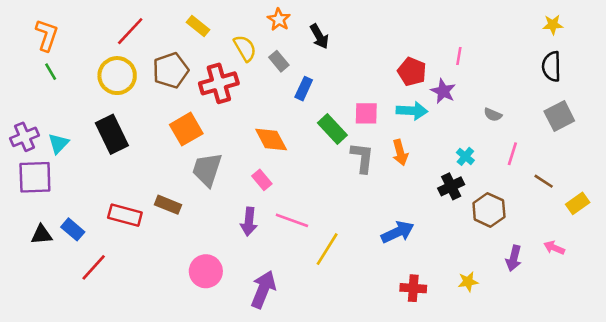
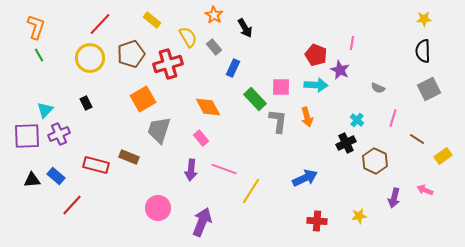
black rectangle: (112, 134) -> (86, 103), size x0.5
purple cross: (24, 137) -> (59, 134), moved

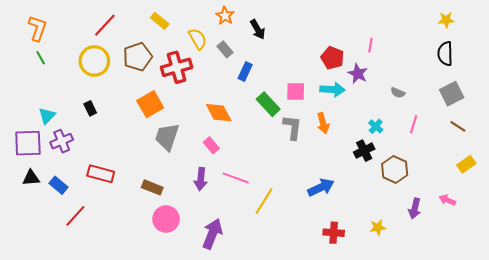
brown line: (417, 139) -> (458, 126), moved
brown rectangle: (129, 157) -> (152, 187), moved
black triangle: (32, 180) -> (31, 178), moved

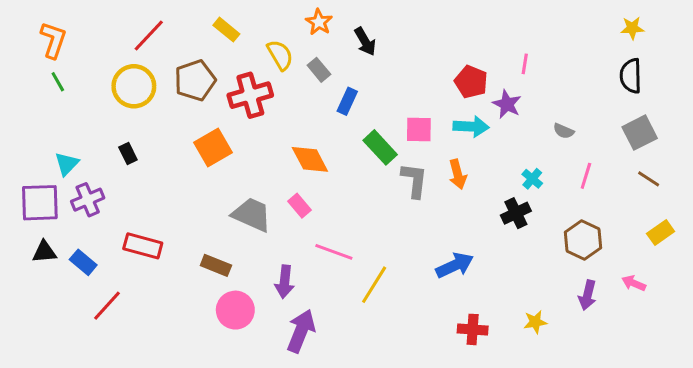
gray trapezoid: (167, 137) -> (252, 215), moved, turned 96
brown hexagon: (395, 170) -> (583, 240), moved
purple arrow: (201, 179) -> (285, 282), moved

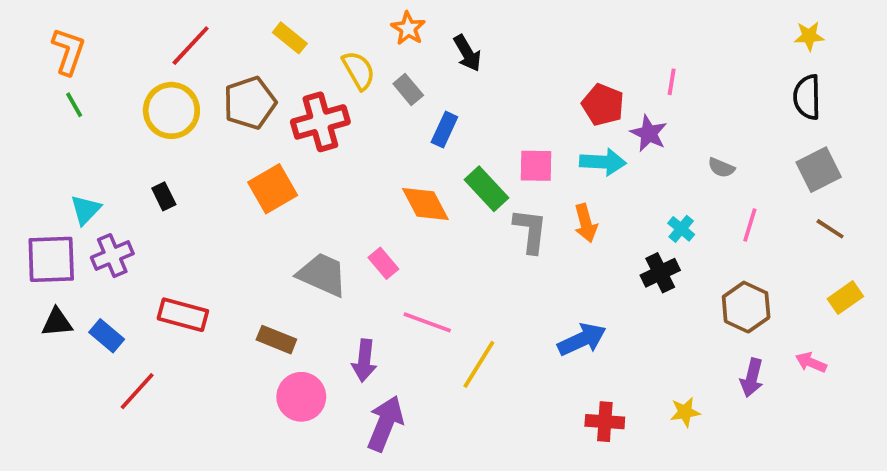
orange diamond: (310, 159) -> (425, 204), moved

